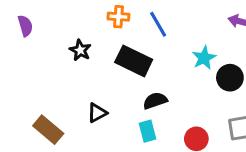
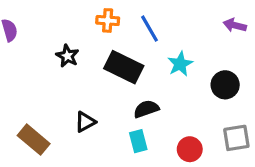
cyan star: (204, 58) -> (180, 64), moved

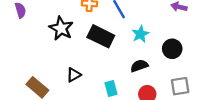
black star: (67, 56) -> (61, 28), size x1.5
black semicircle: (146, 109) -> (139, 66), moved

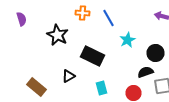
black rectangle: (101, 36) -> (92, 56), moved
black semicircle: (139, 66) -> (146, 72), moved

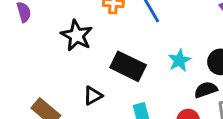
cyan star: (128, 40) -> (179, 60), moved

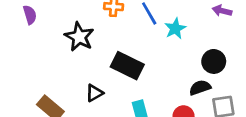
cyan star: (179, 60) -> (175, 29), moved

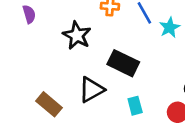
black triangle: (94, 93) -> (91, 90), size x1.5

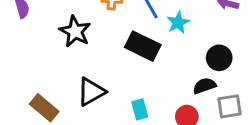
black rectangle: (123, 63) -> (143, 46), moved

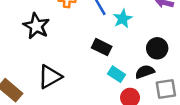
black rectangle: (143, 46) -> (102, 47), moved, size x0.7
cyan rectangle: (140, 109) -> (116, 74), moved, turned -42

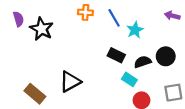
black star: (36, 26) -> (42, 29), moved
black semicircle: (145, 72) -> (143, 62), moved

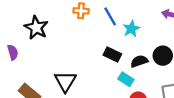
purple semicircle: (18, 19) -> (13, 52), moved
black triangle: (70, 82) -> (65, 81), turned -30

